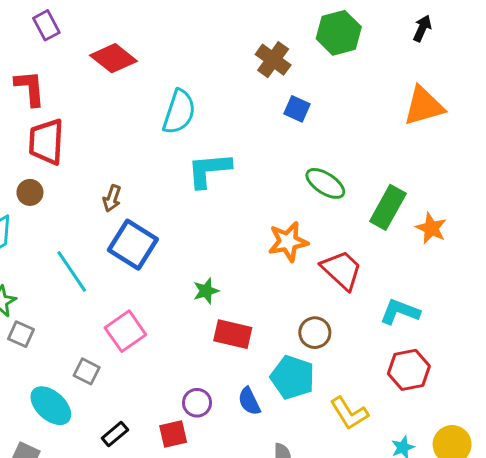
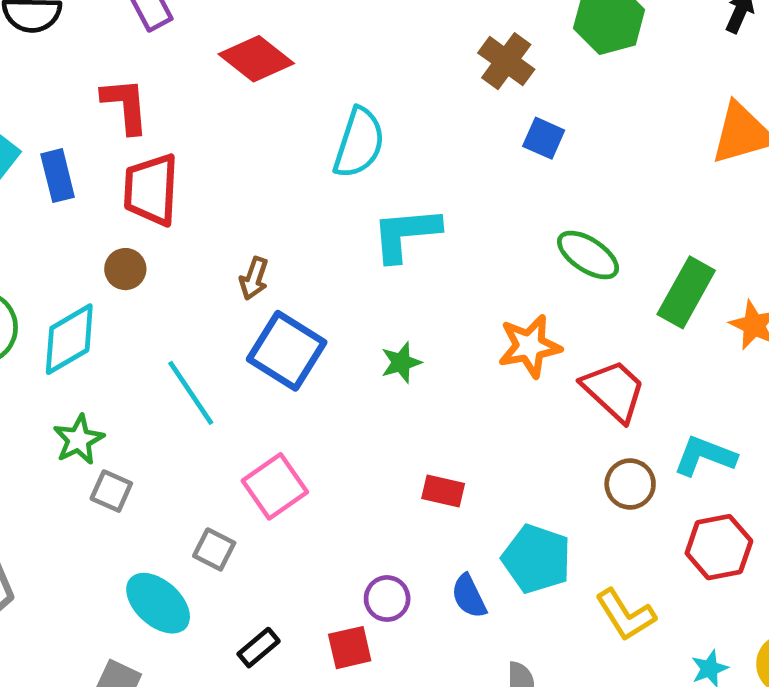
green star: (206, 291) -> (401, 362), moved
brown circle: (315, 333) -> (630, 484), moved
red rectangle: (233, 334) -> (443, 491), size x0.7

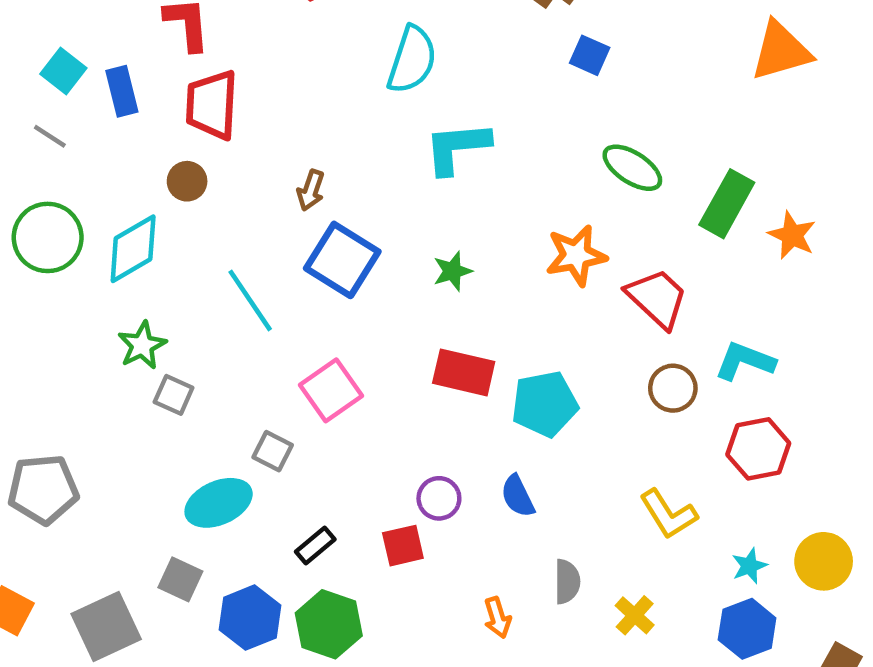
red rectangle: (443, 491) -> (464, 372), moved, size x1.5
cyan pentagon: (537, 559) -> (545, 404), moved, turned -30
cyan ellipse: (158, 603) -> (219, 503), turned -66

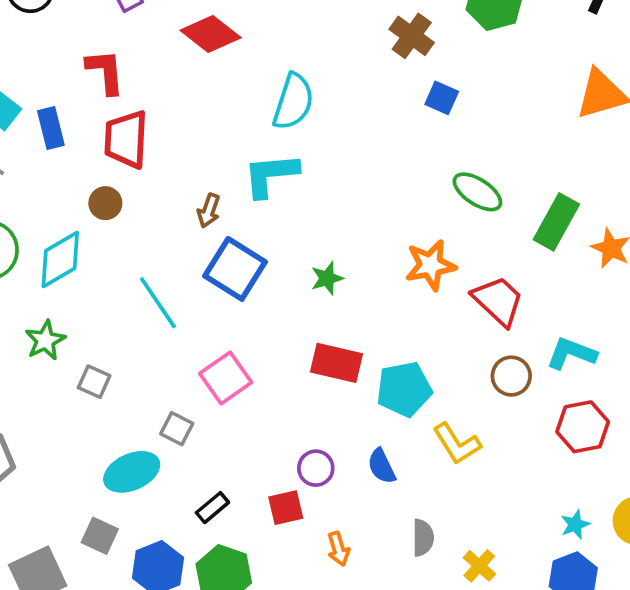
cyan L-shape: (457, 147) -> (271, 175), moved
green star: (142, 345) -> (45, 340), moved
yellow L-shape: (668, 514) -> (457, 444), moved
orange arrow: (497, 618) -> (338, 549), moved

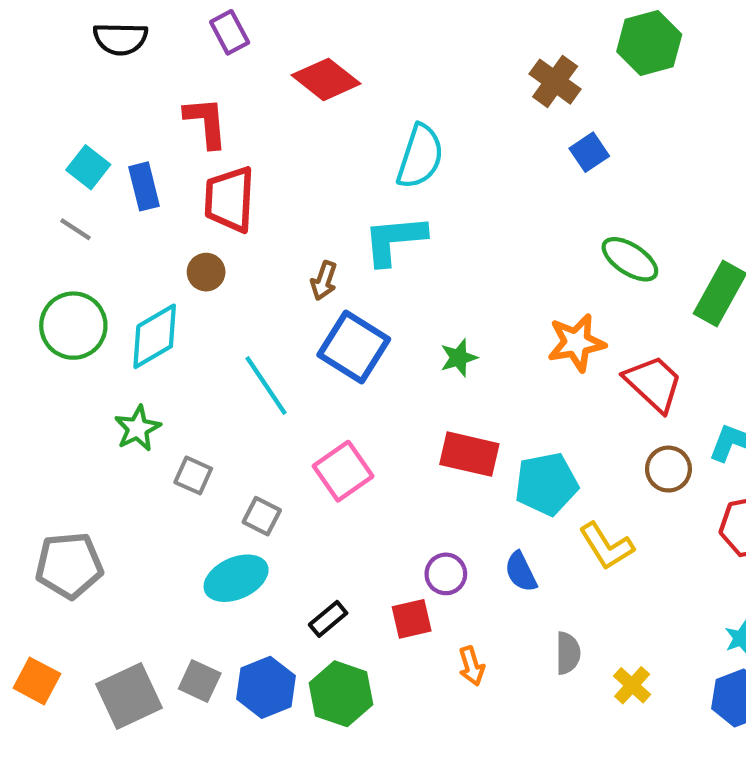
blue square: (442, 98) -> (589, 152), turned 32
gray square: (177, 429) -> (262, 516), moved
gray square: (100, 536) -> (200, 681), moved

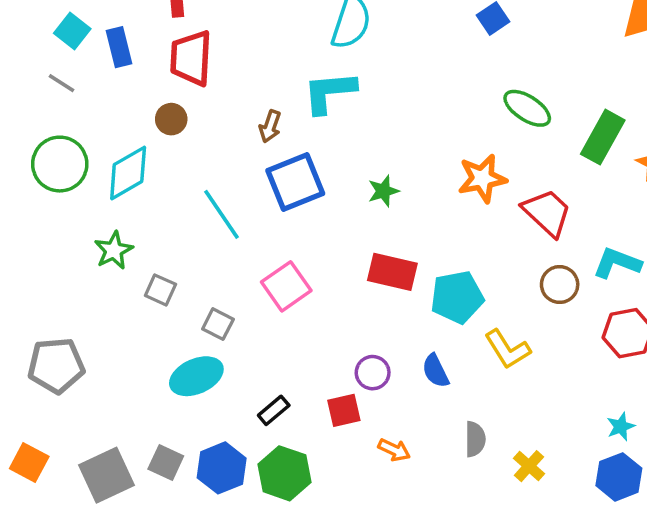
blue square: (354, 347) -> (295, 182), turned 36
orange arrow: (472, 666) -> (394, 450), turned -48

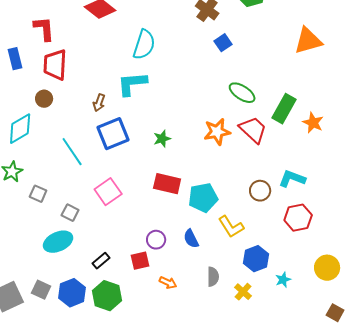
red trapezoid: (547, 213) -> (253, 130), moved
cyan star: (621, 427) -> (283, 280), moved
blue hexagon: (619, 477) -> (256, 259), moved

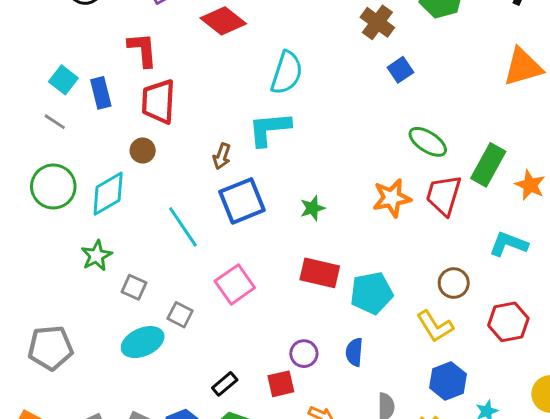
red trapezoid: (253, 130) -> (444, 195), turned -116
cyan L-shape: (292, 179) -> (508, 244), moved
yellow L-shape: (231, 227) -> (435, 326), moved
blue semicircle: (191, 239) -> (354, 352), turned 30
cyan ellipse: (58, 242) -> (143, 342), moved

